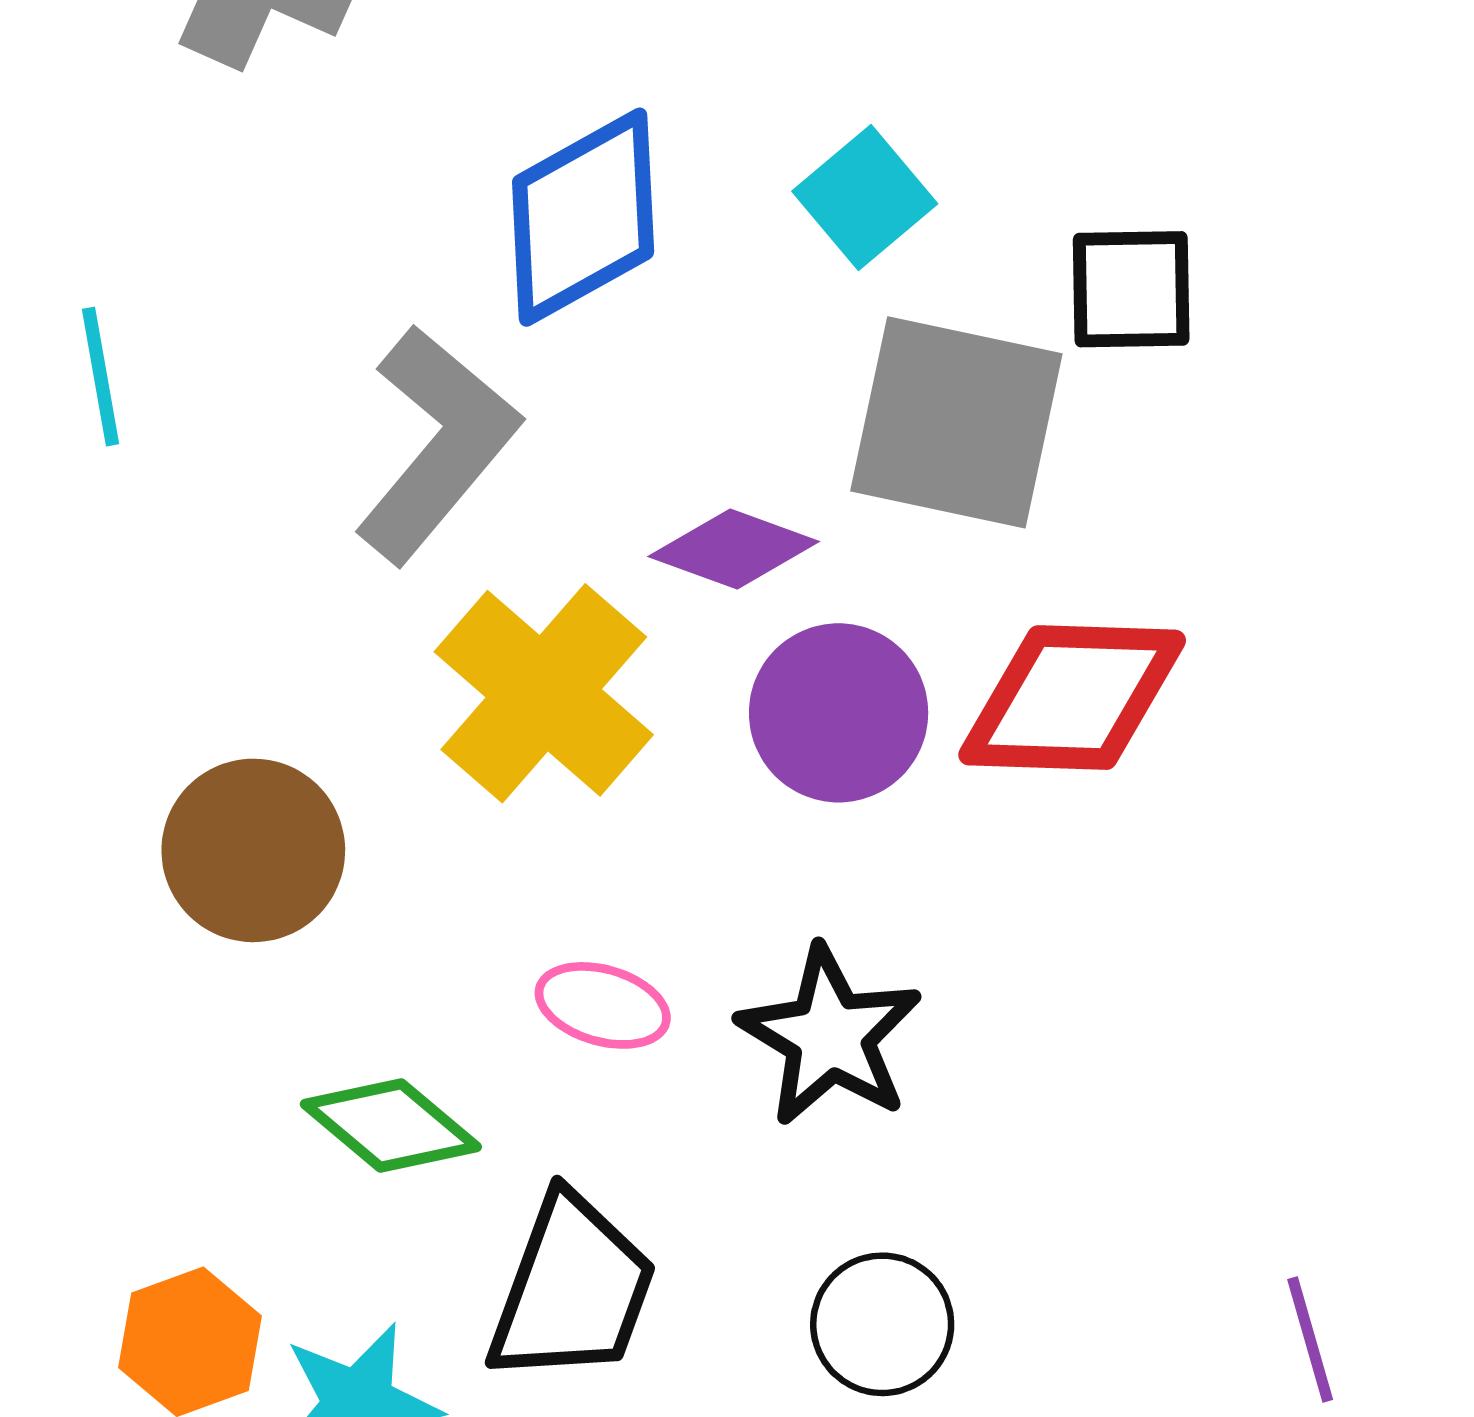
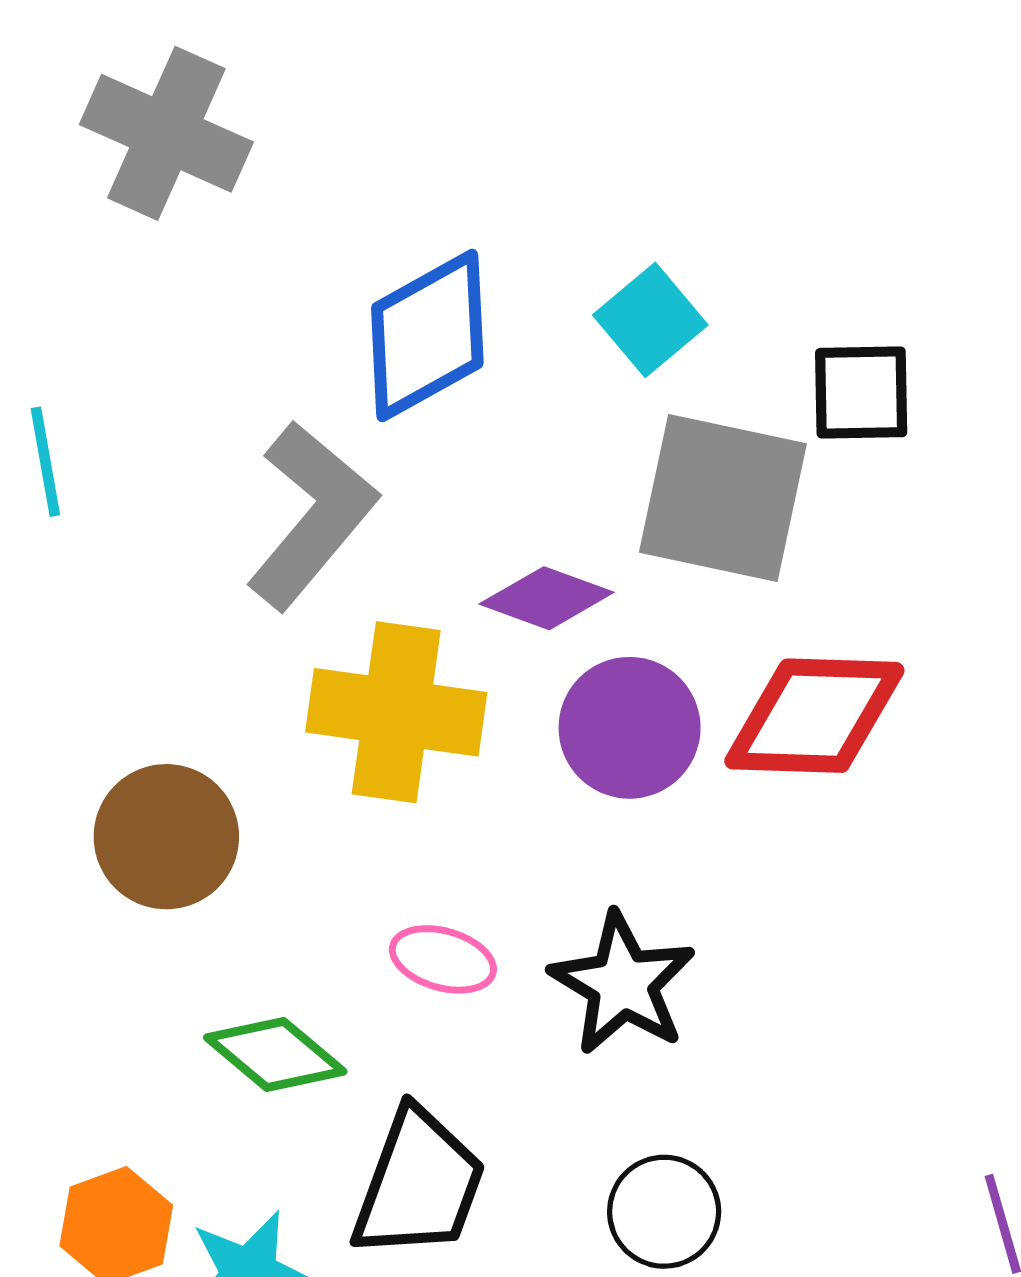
yellow cross: (544, 693) -> (396, 712), turned -33

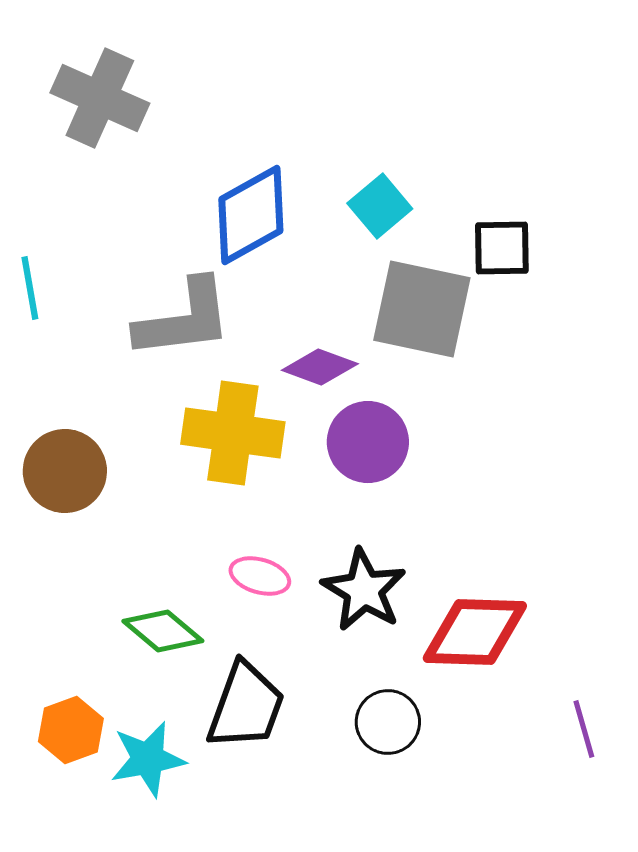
gray L-shape: (312, 515) -> (184, 319), turned 43
red diamond: (814, 716) -> (475, 632), moved
brown circle: (166, 837) -> (65, 471), moved

